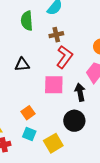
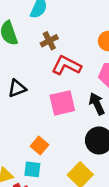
red L-shape: (64, 57) -> (66, 65), turned -85
cyan square: (29, 134) -> (32, 169), moved

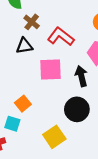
brown cross: (49, 41) -> (32, 22), moved, turned -35
black triangle: (17, 88) -> (24, 46), moved

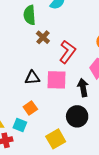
red L-shape: (61, 37) -> (67, 52), turned 85
black triangle: (24, 46) -> (32, 78), moved

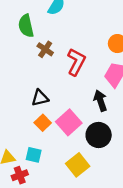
pink square: (57, 80) -> (69, 122), moved, turned -35
orange square: (30, 108) -> (43, 123), moved

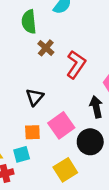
black triangle: (40, 98) -> (35, 97), turned -42
orange square: (43, 123) -> (32, 132), moved, turned 35
cyan square: (34, 155) -> (22, 154), turned -35

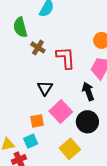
red L-shape: (76, 64) -> (66, 58), turned -30
black triangle: (35, 97) -> (45, 88), moved

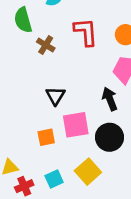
red L-shape: (66, 58) -> (86, 32), moved
pink square: (61, 111) -> (76, 125), turned 35
cyan square: (31, 141) -> (54, 179), moved

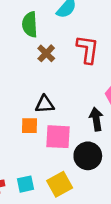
black triangle: (55, 96) -> (45, 104), turned 42
orange square: (46, 137) -> (30, 126), moved

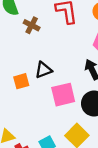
orange square: (30, 126) -> (21, 81), moved

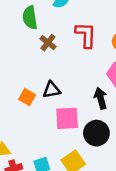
orange square: (21, 81) -> (27, 97), turned 35

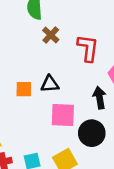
red L-shape: (86, 35) -> (88, 48), moved
orange square: (27, 97) -> (24, 89), turned -35

